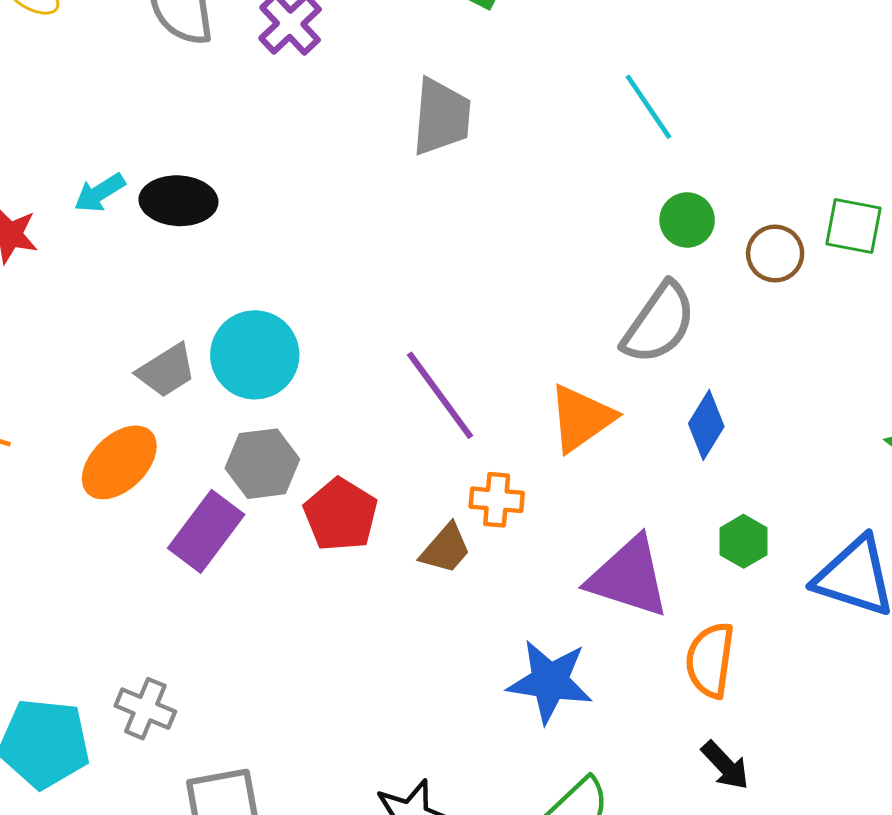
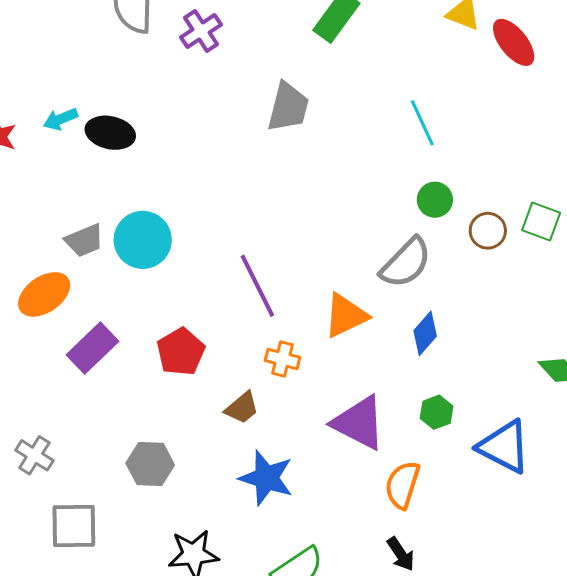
gray hexagon: (262, 464) -> (150, 464), moved
brown trapezoid: (446, 549) -> (242, 408), moved
blue star: (550, 681) -> (266, 478), moved

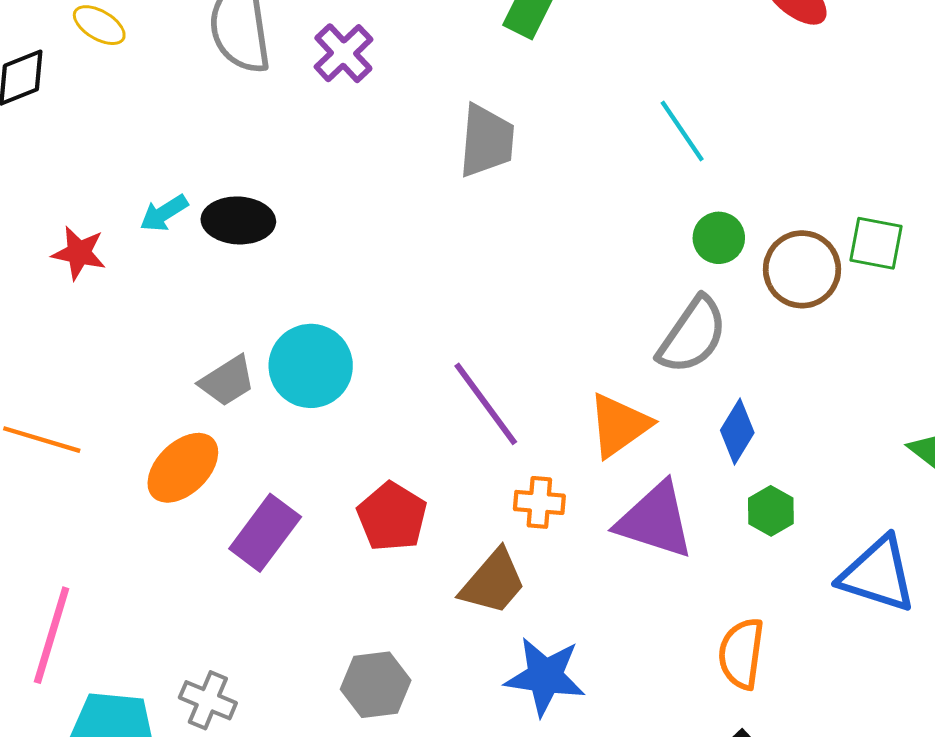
brown circle: (488, 231) -> (802, 269), size x1.4
brown trapezoid: (242, 408) -> (493, 582), size x1.4
green hexagon: (437, 412) -> (771, 511), moved
purple triangle: (359, 423) -> (655, 520), moved

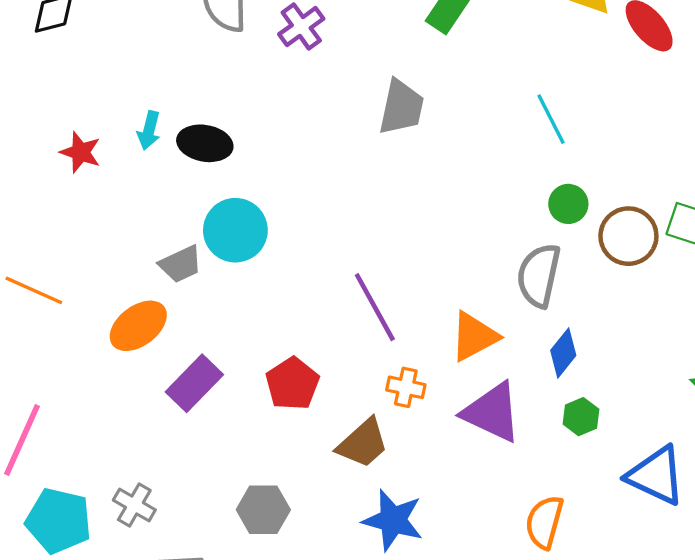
cyan arrow: (164, 213) -> (149, 130), turned -51
gray semicircle: (692, 335) -> (539, 275), turned 150
cyan circle: (311, 366) -> (235, 230), moved

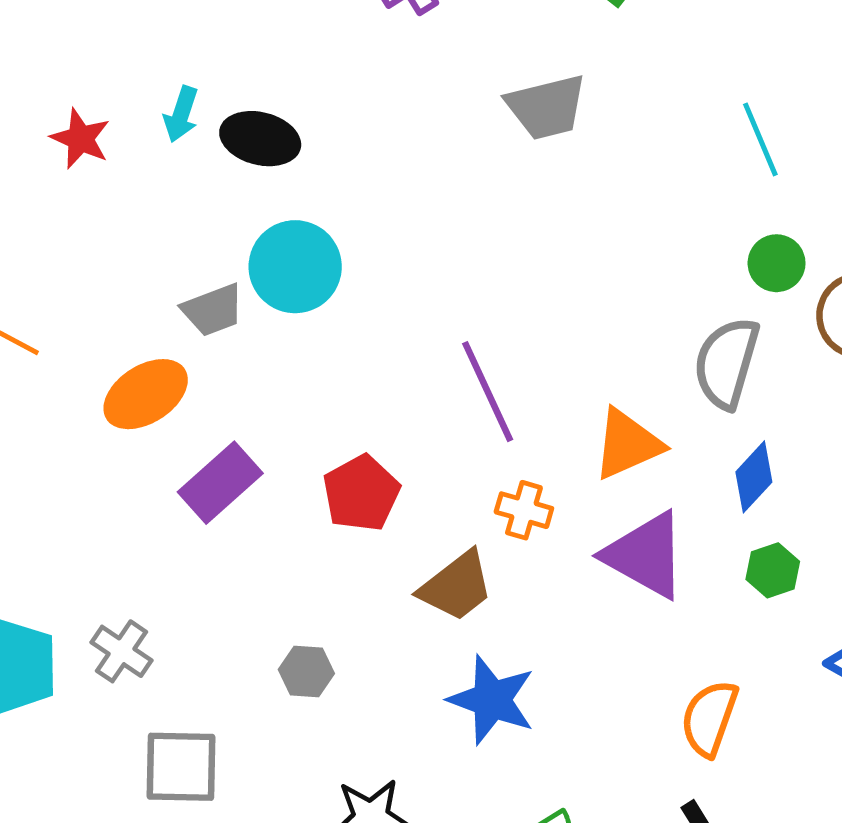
gray trapezoid: (401, 107) -> (546, 107), turned 60
gray hexagon: (263, 510) -> (306, 671), size x0.7

